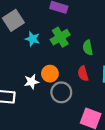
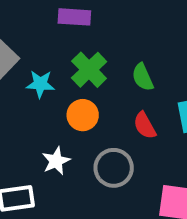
orange circle: (50, 74) -> (83, 115), moved

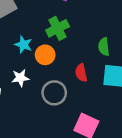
green semicircle: (143, 77) -> (104, 47), moved
cyan star: (40, 84) -> (23, 45), moved

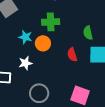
green cross: (58, 28) -> (51, 22), turned 30
gray circle: (54, 93) -> (39, 93), moved

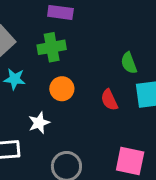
green cross: (51, 22) -> (52, 47), moved
cyan star: (25, 37) -> (15, 79), moved

